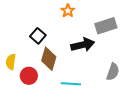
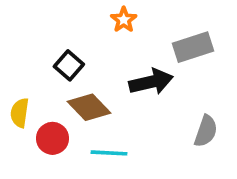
brown diamond: (49, 59) -> (89, 107), turned -60
cyan line: (71, 84) -> (109, 153), moved

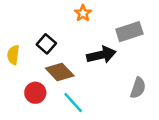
yellow semicircle: (20, 113) -> (13, 55), moved
cyan line: (109, 153) -> (73, 103), turned 45

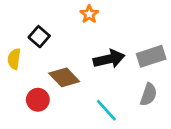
gray rectangle: (129, 32) -> (151, 56), moved
black square: (46, 44) -> (39, 37), moved
cyan line: (73, 103) -> (106, 110), moved

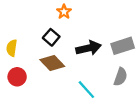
orange star: (89, 14) -> (64, 12), moved
black square: (39, 37) -> (51, 37), moved
red circle: (38, 100) -> (17, 77), moved

